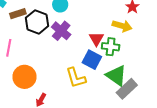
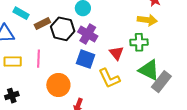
red triangle: (96, 39) -> (116, 53), moved
blue square: (92, 60) -> (86, 59), moved

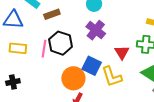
black hexagon: (63, 29) -> (60, 43), moved
blue square: (86, 59) -> (92, 66), moved
orange circle: (58, 85) -> (73, 78), moved

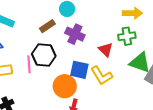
brown rectangle: (52, 14) -> (47, 26), moved

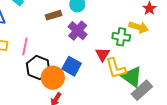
green cross: (127, 36) -> (121, 37), moved
black hexagon: (44, 55) -> (38, 68), moved
yellow L-shape: (102, 76) -> (116, 68), moved

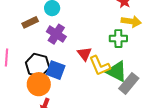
yellow arrow: (139, 27) -> (131, 21), moved
green cross: (121, 37) -> (118, 39), moved
black hexagon: (38, 68) -> (38, 65), moved

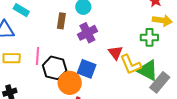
brown rectangle: (30, 22) -> (61, 21), turned -56
purple cross: (56, 34) -> (87, 33), turned 30
black hexagon: (38, 65) -> (55, 68), moved

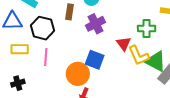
green cross: (149, 37) -> (147, 28), moved
pink line: (38, 56) -> (46, 57), moved
black hexagon: (55, 68) -> (43, 28), moved

